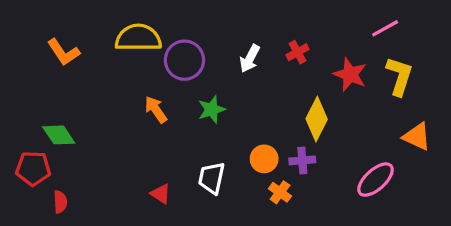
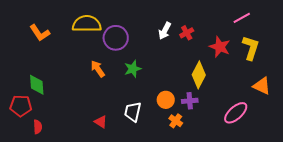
white arrow: (250, 59) -> (165, 31), moved
green diamond: (59, 135) -> (37, 85), turned 30

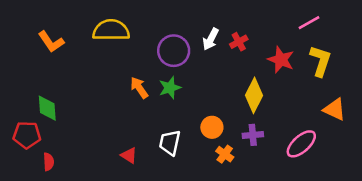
purple circle: (116, 38) -> (174, 51), moved
orange arrow: (98, 69) -> (139, 88), moved
purple cross: (190, 101) -> (253, 135), moved

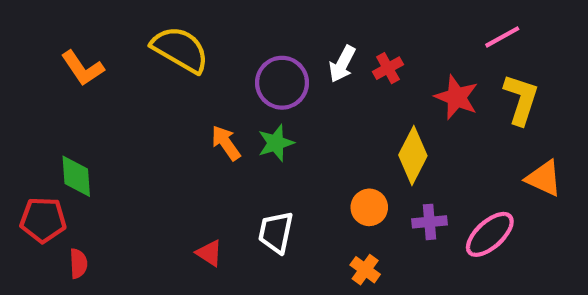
yellow semicircle: (111, 30) -> (180, 49), turned 30
orange circle: (212, 127) -> (369, 207), moved
purple cross: (253, 135) -> (430, 222), moved
orange cross: (225, 154) -> (365, 270), moved

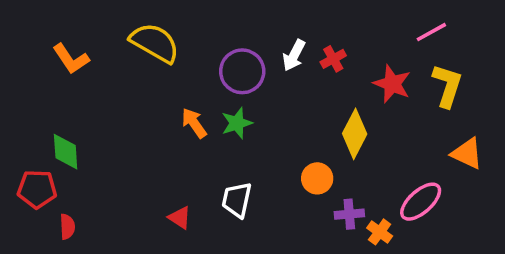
purple cross: (430, 222) -> (349, 214), moved
orange cross: (365, 270) -> (380, 232), moved

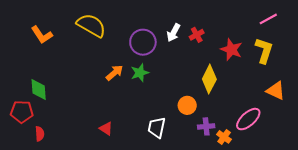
pink line: (431, 32) -> (268, 19), moved
orange arrow: (194, 123) -> (114, 73), turned 84
white trapezoid: (237, 200) -> (157, 127), moved

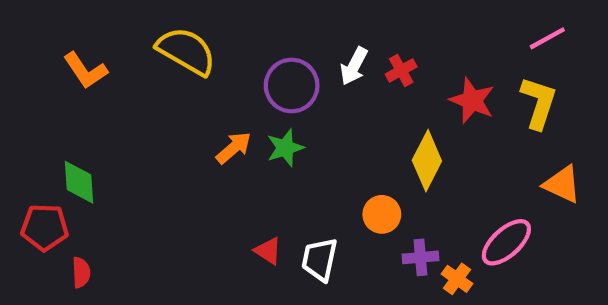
red triangle: (106, 129) -> (268, 251), moved

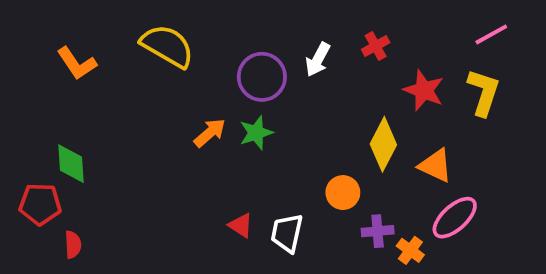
red cross: (401, 70) -> (376, 46), moved
orange triangle: (562, 184) -> (435, 166), moved

